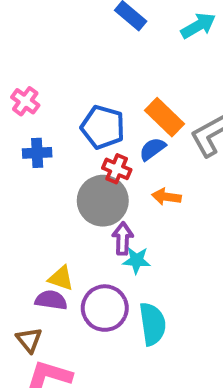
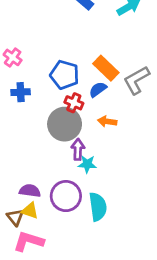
yellow triangle: (61, 278) -> (30, 211), moved

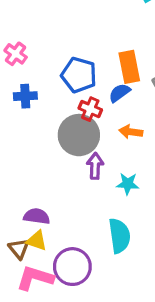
orange rectangle: (106, 68) -> (129, 67), turned 35
cyan star: (87, 164) -> (128, 184), moved
purple circle: (66, 196) -> (72, 267), moved

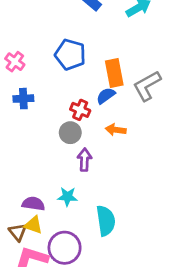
blue pentagon: (79, 75) -> (70, 55), moved
gray circle: (79, 135) -> (70, 133), size x0.6
cyan star: (128, 184) -> (67, 197), moved

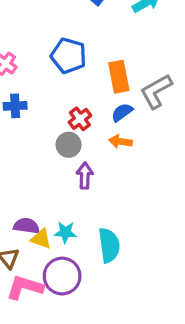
blue semicircle: (106, 96) -> (122, 112), moved
red cross: (80, 110) -> (80, 119), turned 30
cyan star: (67, 197) -> (65, 232), moved
yellow triangle: (33, 225) -> (41, 239), moved

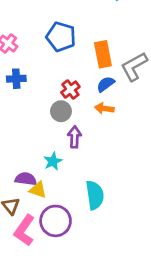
cyan star: (65, 232) -> (53, 161), moved, turned -30
pink L-shape: (25, 287) -> (24, 230), turned -72

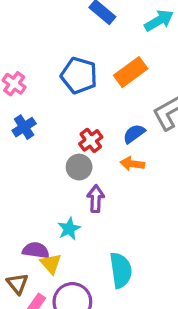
orange rectangle: (103, 54) -> (131, 72), moved, turned 65
blue cross: (16, 79) -> (24, 127), turned -30
yellow triangle: (38, 190) -> (51, 264), turned 30

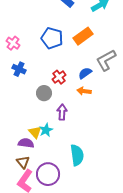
blue cross: (24, 127) -> (19, 69), turned -32
gray circle: (79, 167) -> (44, 93), moved
yellow triangle: (51, 264) -> (35, 132), moved
brown triangle: (17, 284) -> (23, 162), moved

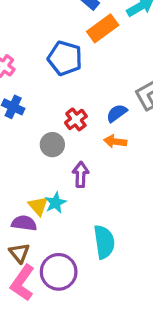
orange rectangle: (83, 36) -> (103, 28), moved

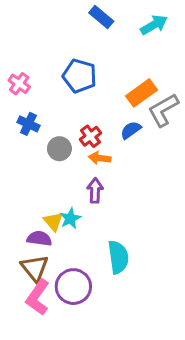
orange rectangle: (103, 28) -> (142, 93), moved
orange arrow: (115, 141) -> (100, 158), moved
gray circle: (52, 145) -> (59, 149), moved
brown triangle: (19, 253) -> (35, 268), size x1.4

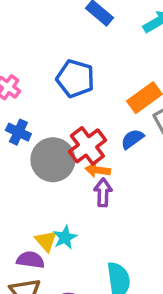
red cross: (90, 136) -> (87, 146), size x1.5
gray circle: (59, 149) -> (53, 160), size x1.6
purple arrow: (95, 191) -> (103, 192), moved

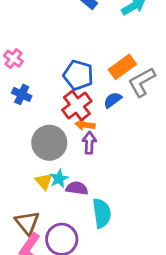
blue pentagon: (75, 79) -> (78, 75), moved
gray circle: (53, 160) -> (49, 143), moved
purple semicircle: (30, 260) -> (77, 188), moved

